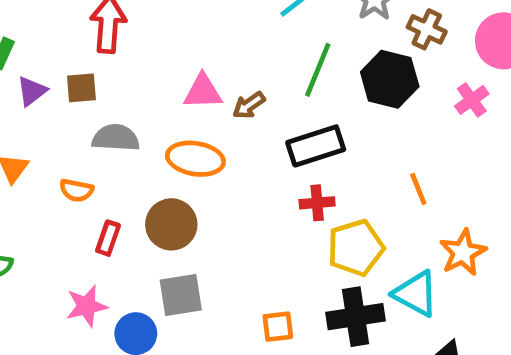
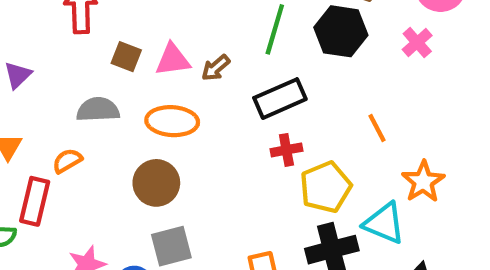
brown square: (81, 88) -> (126, 57), moved, turned 32
orange semicircle: (76, 190) -> (67, 161), turned 144
red rectangle: (108, 238) -> (35, 201), moved, size x1.5

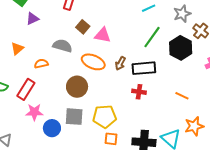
brown arrow: (216, 68) -> (120, 63), moved, turned -40
orange line: (377, 128) -> (182, 96), turned -56
yellow pentagon: (326, 187) -> (105, 116), moved
red rectangle: (35, 201) -> (26, 89), moved

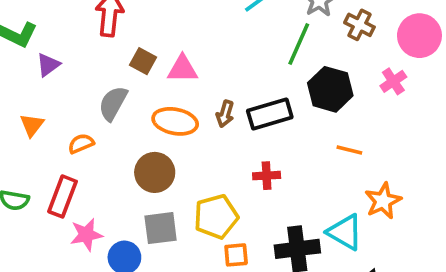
green line: (152, 37) -> (299, 44), moved
gray semicircle: (62, 46) -> (113, 103), turned -66
black hexagon: (181, 48) -> (330, 89), moved
red cross: (139, 92) -> (267, 176), moved

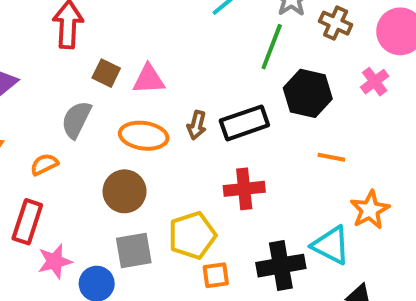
red cross: (267, 176) -> (244, 189), size x1.4

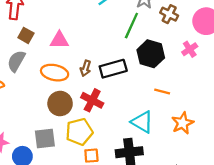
brown square: (106, 73) -> (26, 35), moved
red cross: (244, 189) -> (92, 100), moved, turned 30
brown circle: (125, 191) -> (60, 104), moved
cyan triangle: (331, 245) -> (142, 122), moved

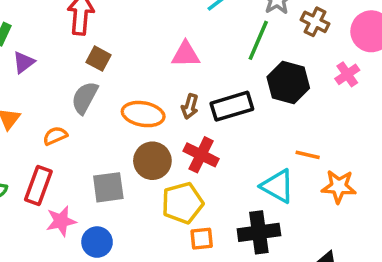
pink triangle: (59, 40) -> (186, 54), moved
orange line: (162, 91) -> (308, 155), moved
orange star: (183, 123) -> (339, 187), turned 30
gray square: (45, 138) -> (108, 187), moved

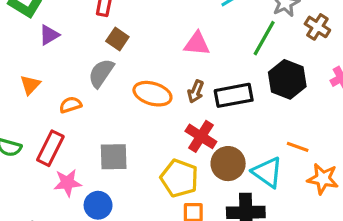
brown circle: (152, 161) -> (228, 164), moved
yellow pentagon: (182, 203) -> (179, 178), turned 30

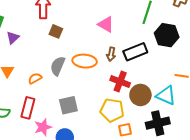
pink triangle: (197, 44) -> (106, 24), turned 36
gray semicircle: (101, 73) -> (58, 66), moved

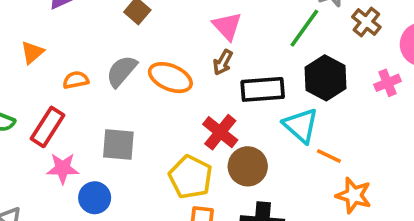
brown arrow: (111, 54) -> (223, 62), moved
cyan triangle: (166, 95) -> (301, 125), moved

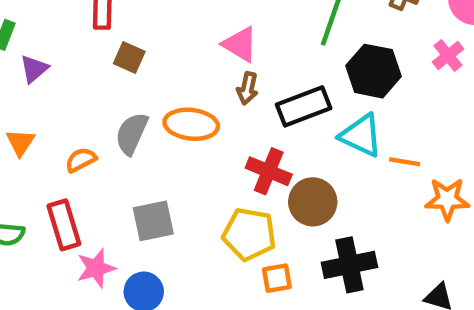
red rectangle: (47, 127) -> (64, 225), turned -33

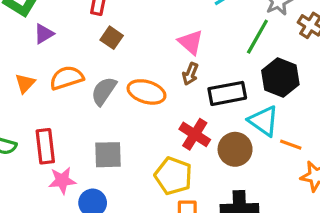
orange semicircle: (81, 160) -> (67, 78), moved, size x1.5
brown circle: (313, 202) -> (235, 149), moved

